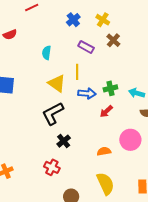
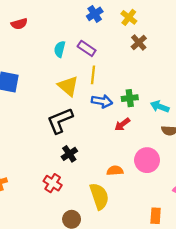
purple rectangle: (86, 47) -> (87, 48), moved
yellow semicircle: (105, 184) -> (99, 196), moved

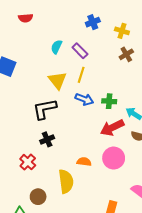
yellow cross: (129, 17) -> (122, 31), turned -32
red arrow: (122, 124) -> (112, 128), moved, size x1.6

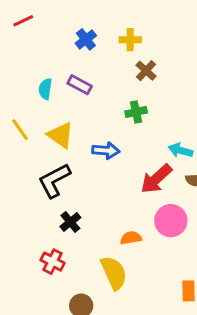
yellow line: (81, 75) -> (20, 130), moved, turned -35
green cross: (109, 101) -> (136, 112), moved

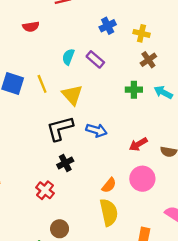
cyan arrow: (181, 150) -> (163, 92), moved
blue arrow: (106, 151) -> (96, 130), moved
red arrow: (156, 179) -> (138, 144), size x0.7
orange semicircle: (131, 238) -> (109, 185), turned 126
yellow semicircle: (114, 273) -> (109, 212), moved

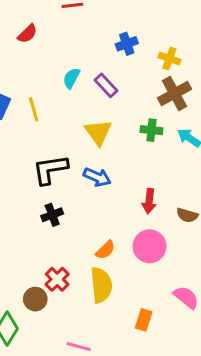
red semicircle: (31, 27) -> (27, 34), turned -42
brown cross: (148, 60) -> (175, 94), size x1.5
yellow triangle: (72, 95) -> (98, 132), moved
red arrow: (138, 144) -> (149, 201), turned -60
red cross: (45, 190) -> (57, 279), moved

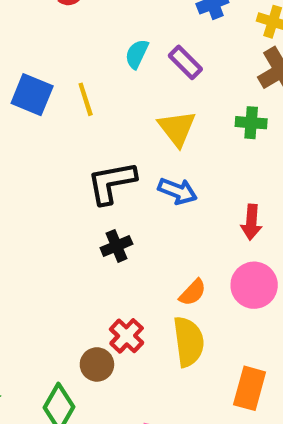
orange rectangle: (144, 320) -> (250, 388), size x1.4

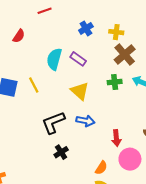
cyan semicircle: (137, 54) -> (54, 59), size x1.5
red arrow: (251, 222) -> (116, 138), moved

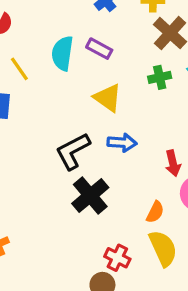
yellow line: (34, 85) -> (19, 69), moved
black cross: (61, 152) -> (90, 195), size x1.6

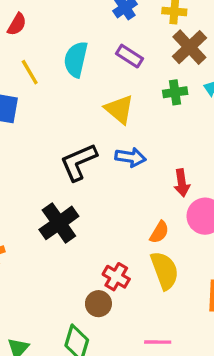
purple rectangle: (99, 49) -> (129, 56), moved
black cross: (90, 195) -> (59, 223), moved

